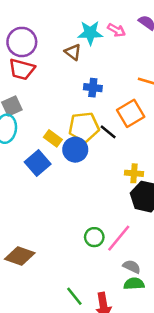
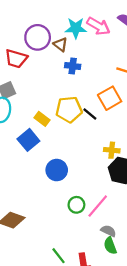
pink arrow: (116, 30) -> (98, 26), size x1.5
purple circle: (22, 42) -> (38, 37), moved
blue cross: (93, 88) -> (73, 66), moved
blue circle: (75, 150) -> (57, 170), moved
green semicircle: (134, 284) -> (110, 246), turned -108

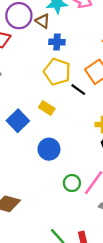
yellow pentagon: (69, 109) -> (57, 72), moved, turned 30
yellow rectangle: (42, 119) -> (47, 108), moved

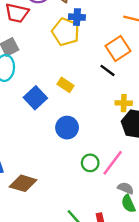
yellow pentagon: (57, 72) -> (66, 32), moved
black line: (78, 90) -> (108, 70), moved

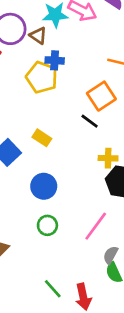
green circle: (90, 163) -> (47, 225), moved
gray semicircle: (126, 188) -> (111, 255), turned -84

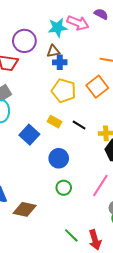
brown triangle: (38, 36) -> (53, 51), moved, turned -40
yellow pentagon: (42, 77) -> (64, 91), moved
black line: (90, 121) -> (79, 125), moved

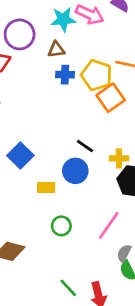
blue cross: (60, 62) -> (65, 75), moved
yellow pentagon: (64, 91) -> (97, 75), moved
yellow rectangle: (54, 122) -> (46, 188), moved, turned -32
blue circle: (59, 158) -> (75, 171), moved

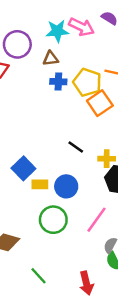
blue square: (20, 156) -> (23, 168), moved
blue circle: (75, 171) -> (66, 186), moved
green circle: (61, 226) -> (53, 220), size x1.5
green line: (68, 288) -> (38, 276), moved

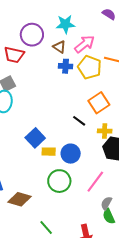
pink arrow: (82, 27) -> (85, 44), moved, turned -65
brown triangle: (51, 59) -> (59, 47), turned 40
orange square: (100, 103) -> (99, 103), moved

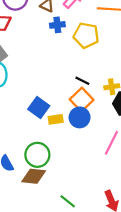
yellow pentagon: (89, 67) -> (86, 35), moved
orange square: (99, 103) -> (82, 100), moved
green circle: (59, 181) -> (37, 155), moved

